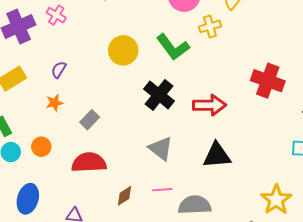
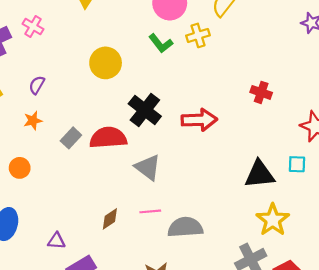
green L-shape: (173, 47) -> (161, 43), moved, size x0.7
red cross: (268, 81) -> (261, 92), size x0.6
black triangle: (217, 155) -> (259, 174), moved
red semicircle: (89, 163) -> (108, 138), moved

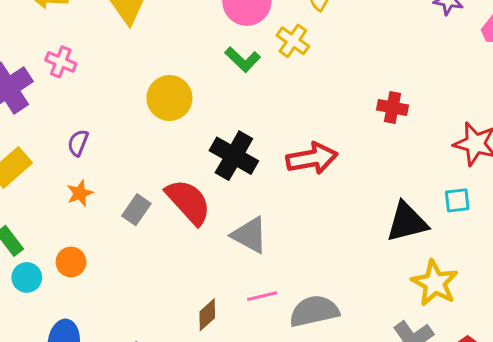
yellow cross: (198, 35) -> (293, 41), turned -30
red semicircle: (108, 138) -> (188, 202), turned 60

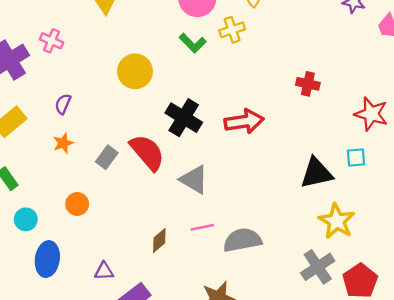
yellow cross: (293, 41) -> (232, 30), turned 35
orange circle: (71, 262) -> (77, 204), moved
cyan circle: (27, 277) -> (26, 219), moved

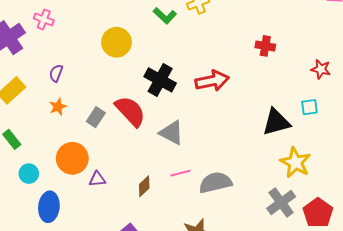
red star: (371, 114) -> (321, 69), size x0.7
orange circle: (77, 204) -> (72, 158), size x1.6
purple triangle: (104, 271) -> (97, 179), moved

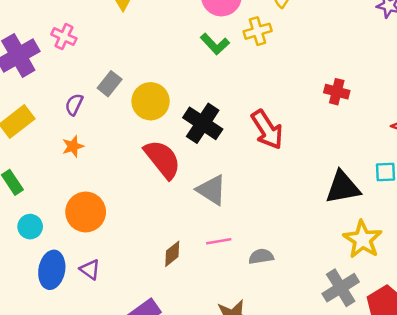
yellow circle: (116, 42) -> (151, 101), moved
red arrow: (212, 81) -> (267, 130), turned 64
gray rectangle: (96, 117) -> (110, 84), moved
purple triangle: (97, 179) -> (90, 269), moved, turned 36
gray semicircle: (215, 183) -> (261, 256), size x0.6

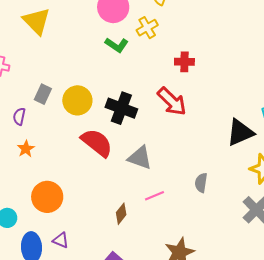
red cross: (337, 92) -> (184, 62), moved
gray semicircle: (261, 256) -> (201, 183), moved, turned -60

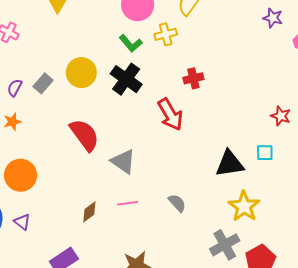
red cross: (184, 62) -> (193, 78), turned -30
gray rectangle: (43, 94) -> (43, 83), moved
yellow circle: (77, 100) -> (81, 73), moved
black cross: (121, 108) -> (126, 79), moved
gray semicircle: (201, 183) -> (177, 203), turned 114

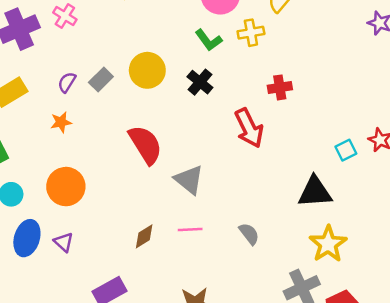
black cross: (126, 79) -> (200, 82), size x0.7
cyan square: (265, 153) -> (346, 150), moved, turned -30

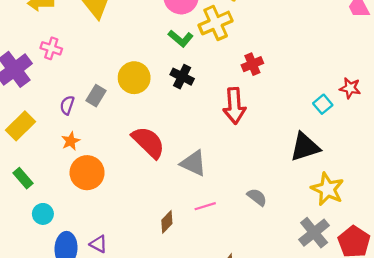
yellow cross: (251, 33) -> (216, 23), size x1.4
red arrow: (249, 128) -> (234, 106), turned 36
orange circle: (66, 187) -> (87, 173), moved

